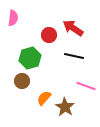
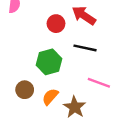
green hexagon: (30, 58) -> (49, 62), moved
brown circle: (22, 81) -> (25, 90), moved

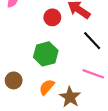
black line: (85, 48) -> (92, 41), moved, turned 35
brown circle: (25, 90) -> (14, 80), moved

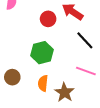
orange semicircle: (47, 87) -> (43, 83), turned -35

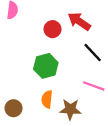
brown circle: (12, 77) -> (14, 108), moved
brown star: (64, 92) -> (70, 109), turned -30

